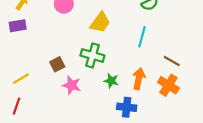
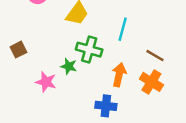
green cross: (92, 55) -> (89, 50), moved
brown square: (57, 64) -> (18, 50), moved
green star: (111, 81) -> (69, 66), moved

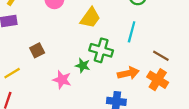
orange arrow: (119, 75) -> (128, 73), turned 66

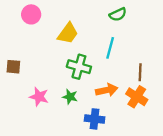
brown square: (37, 50) -> (13, 67), turned 32
brown line: (161, 56) -> (140, 72), turned 63
green star: (83, 66) -> (70, 97), moved

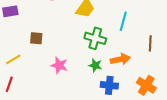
green star: (70, 97) -> (95, 65), moved
orange cross: (137, 97) -> (146, 85), moved

